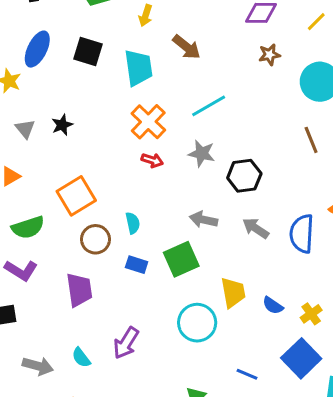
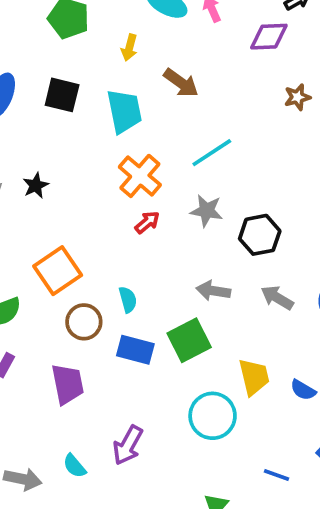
brown star: (269, 55) -> (297, 97), moved
red arrow: (152, 160) -> (147, 222), turned -55
blue rectangle: (137, 265) -> (135, 350), size x1.4

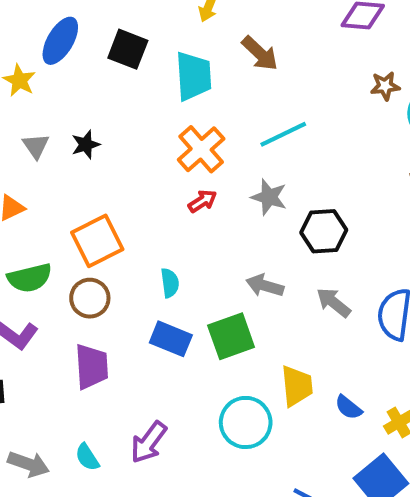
brown circle: (84, 322) -> (90, 298), moved

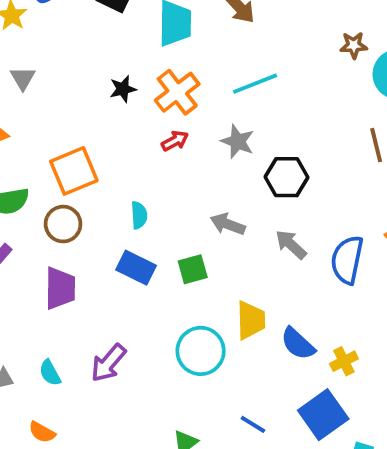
black star: (86, 145) -> (123, 89), moved
green square: (231, 336) -> (193, 269), size x0.7
blue semicircle: (348, 407) -> (298, 344), size x1.4

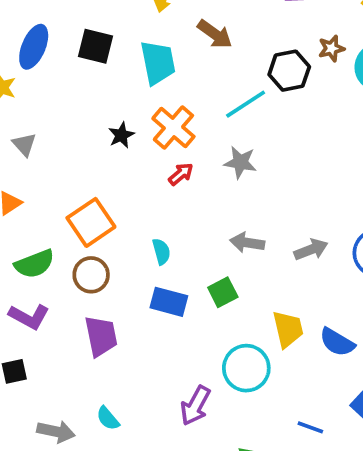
black hexagon: (286, 177) -> (289, 71), moved
gray arrow: (291, 245) -> (311, 250), turned 128
purple arrow: (108, 363) -> (195, 406), moved

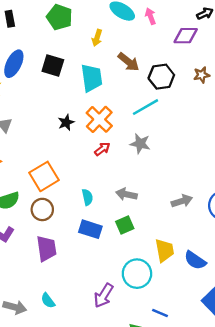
black hexagon: (289, 71) -> (161, 77), moved
gray arrow: (247, 243) -> (126, 194), moved
blue line: (310, 427) -> (160, 313), moved

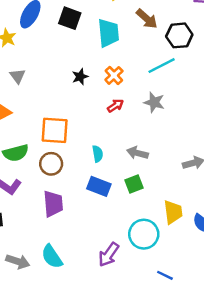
orange cross: (99, 119) -> (114, 75), size x0.7
orange square: (44, 176) -> (55, 130), turned 32
cyan semicircle: (48, 301) -> (52, 257), size x1.5

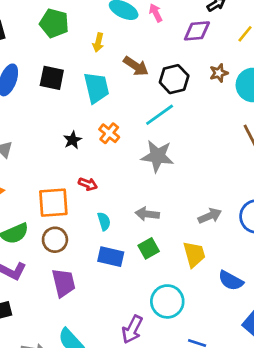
gray star: (154, 102) -> (157, 156), size x1.4
red arrow: (115, 106) -> (88, 184), moved, turned 63
yellow trapezoid: (173, 212) -> (194, 254), moved

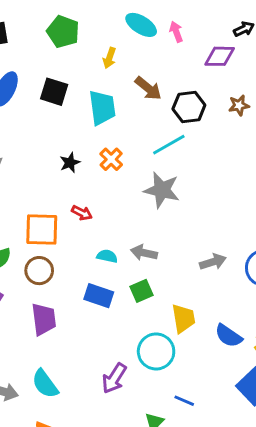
cyan semicircle: (104, 221) -> (107, 256), moved, turned -66
yellow trapezoid: (194, 254) -> (183, 318), moved

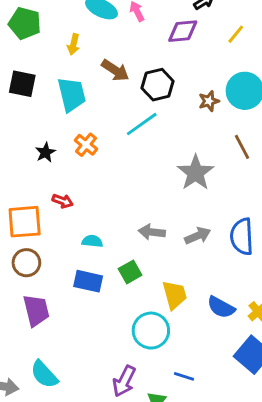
brown star: (239, 105) -> (209, 101), moved
gray star: (162, 190) -> (196, 173), moved, turned 30
gray arrow: (144, 253) -> (152, 232), moved
purple arrow: (114, 378) -> (124, 381), moved

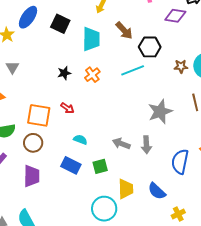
gray arrow: (198, 236) -> (146, 145), moved, turned 96
blue semicircle: (221, 307) -> (157, 191), moved

